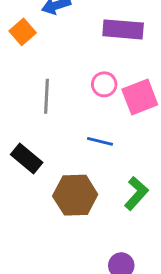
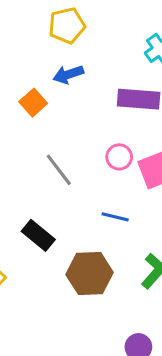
gray line: (47, 96) -> (59, 170), turned -40

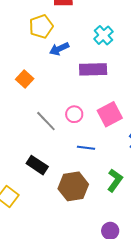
blue arrow: (68, 74) -> (59, 49), moved
pink circle: (119, 157) -> (74, 114), moved

